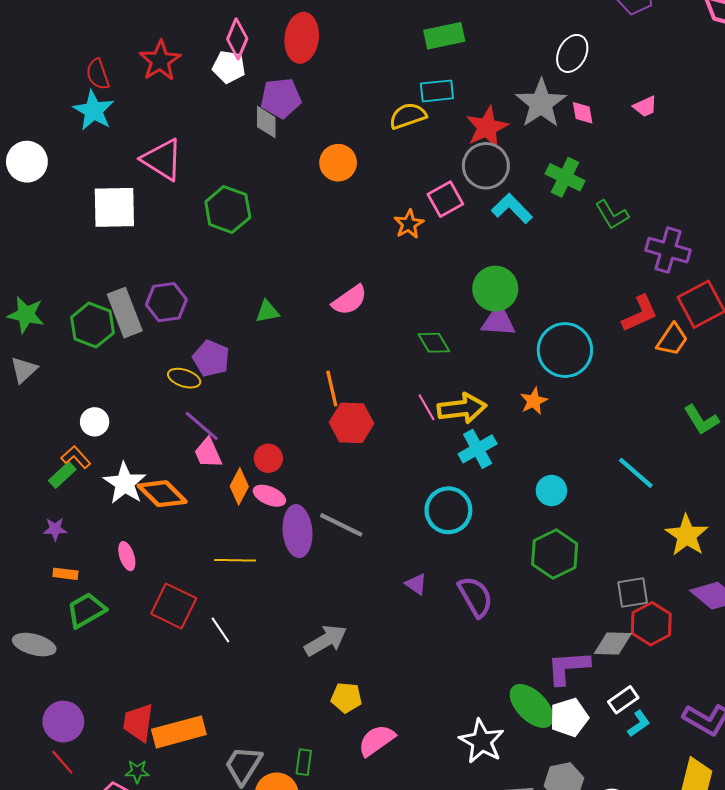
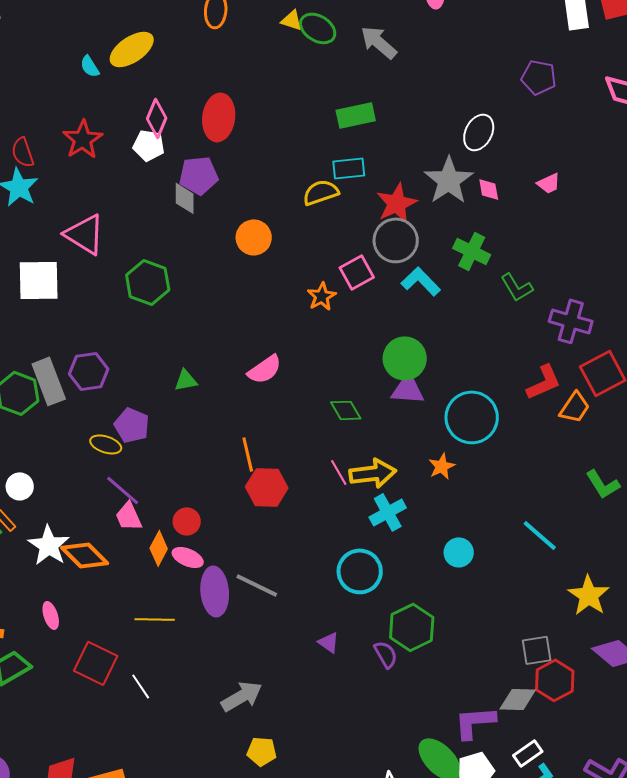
green hexagon: (555, 554) -> (412, 627), moved
purple semicircle: (475, 597) -> (386, 654), size x0.7

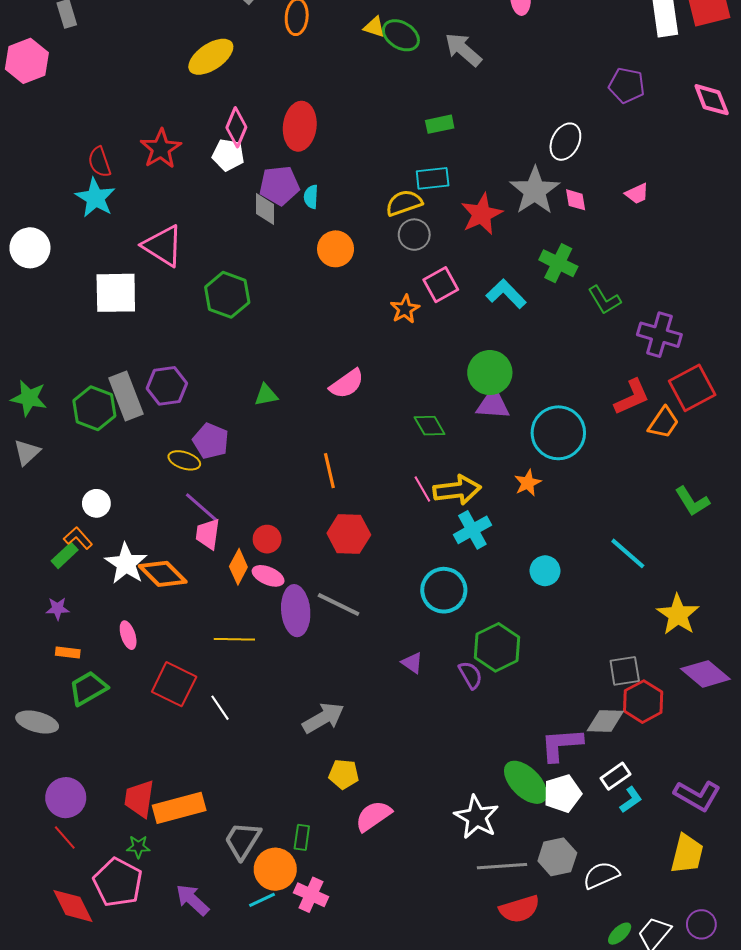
cyan semicircle: (90, 66) -> (311, 197), moved, turned 35
green rectangle: (356, 115) -> (440, 124), size x0.7
gray circle: (396, 240) -> (414, 235), moved, size x0.7
red hexagon: (267, 487) -> (349, 534), moved
pink trapezoid: (129, 516) -> (208, 534), turned 32

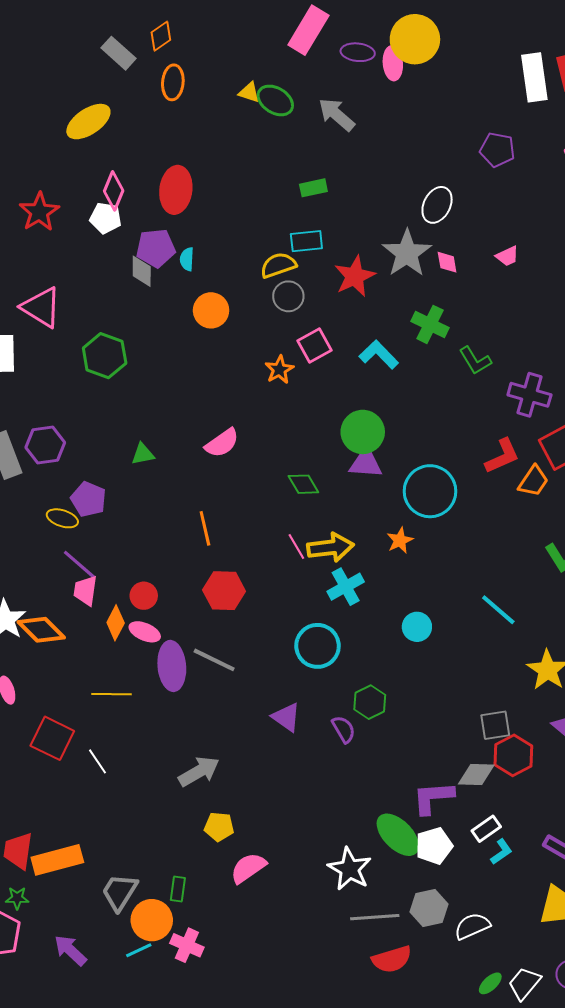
green hexagon: (497, 647) -> (370, 702), size x0.7
purple triangle: (412, 663) -> (286, 717), size x1.4

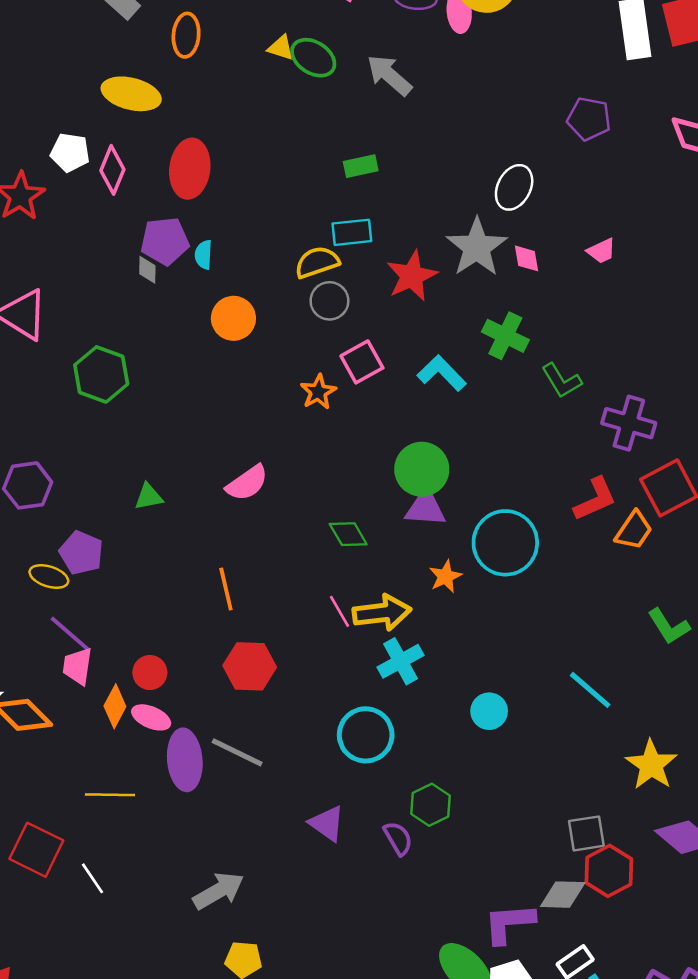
yellow ellipse: (88, 122) -> (131, 94), moved, turned 48
white pentagon: (106, 218) -> (70, 152), moved
gray diamond: (142, 271) -> (147, 270), size x0.7
orange star: (400, 540) -> (445, 576), moved

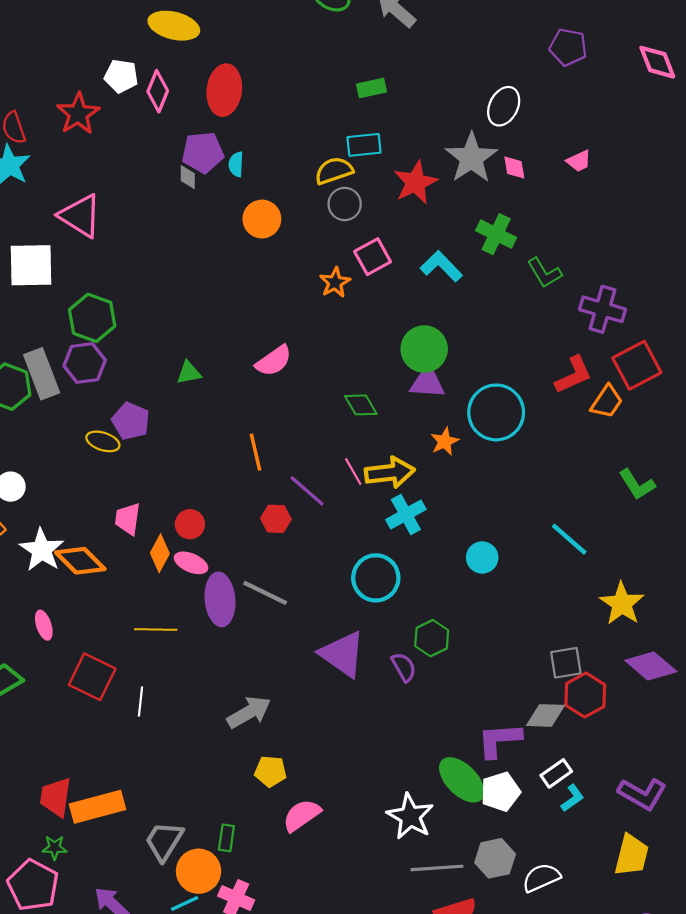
green hexagon: (101, 374) -> (92, 318), moved
purple line: (70, 634) -> (307, 491), moved
red hexagon: (250, 666) -> (276, 519), size x0.7
purple triangle: (327, 823) -> (342, 654), size x1.5
white line: (93, 878) -> (140, 701), turned 40

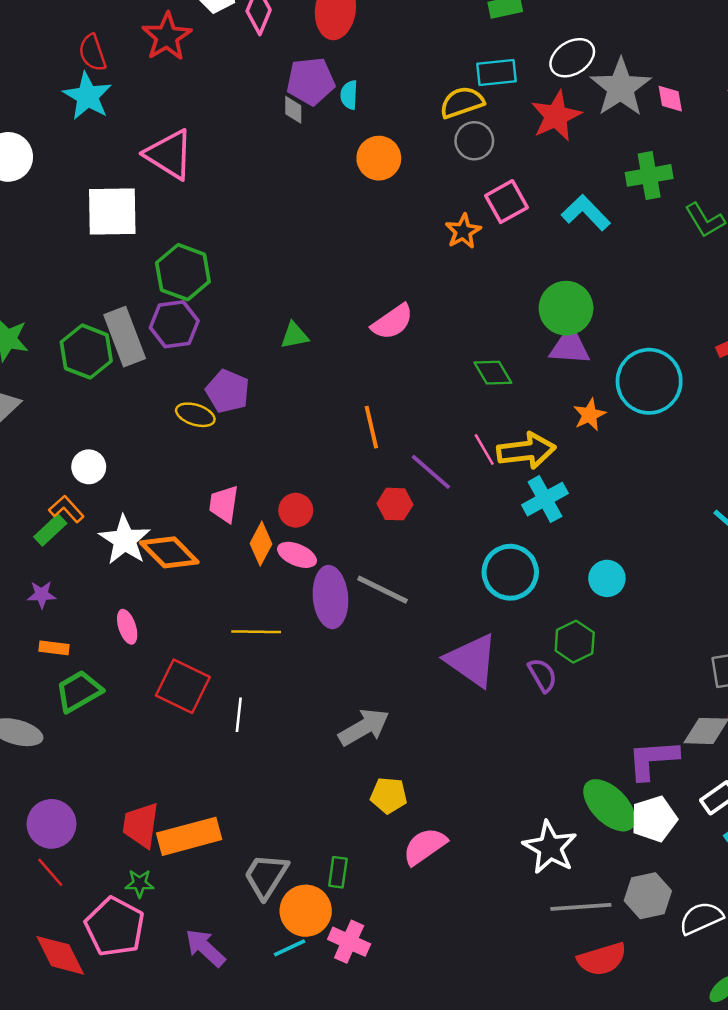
white ellipse: (504, 106) -> (572, 58), moved, turned 30
green cross: (496, 234) -> (649, 175), turned -36
cyan circle: (482, 557) -> (607, 578), moved

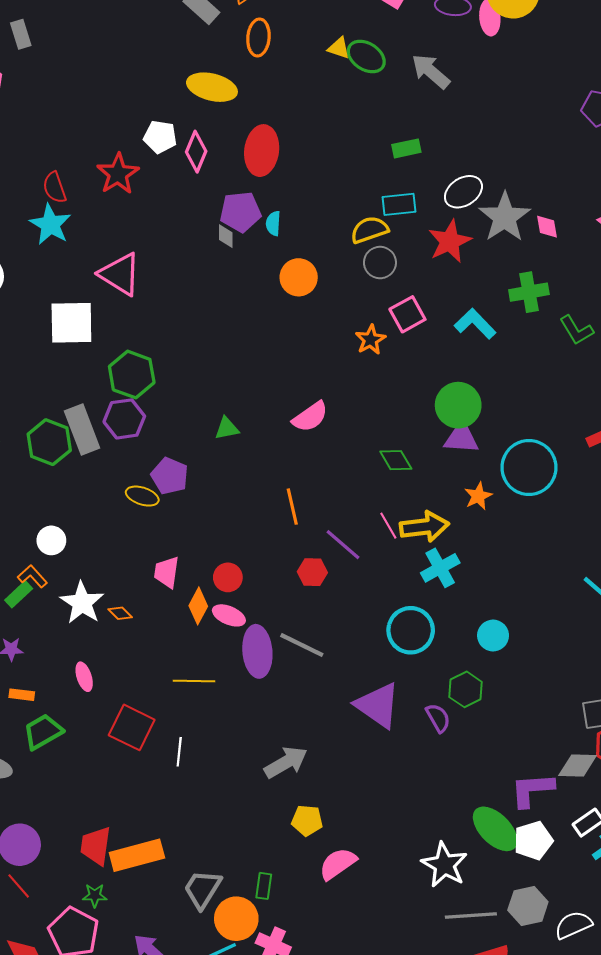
orange diamond: (169, 552) -> (120, 613), size x0.5

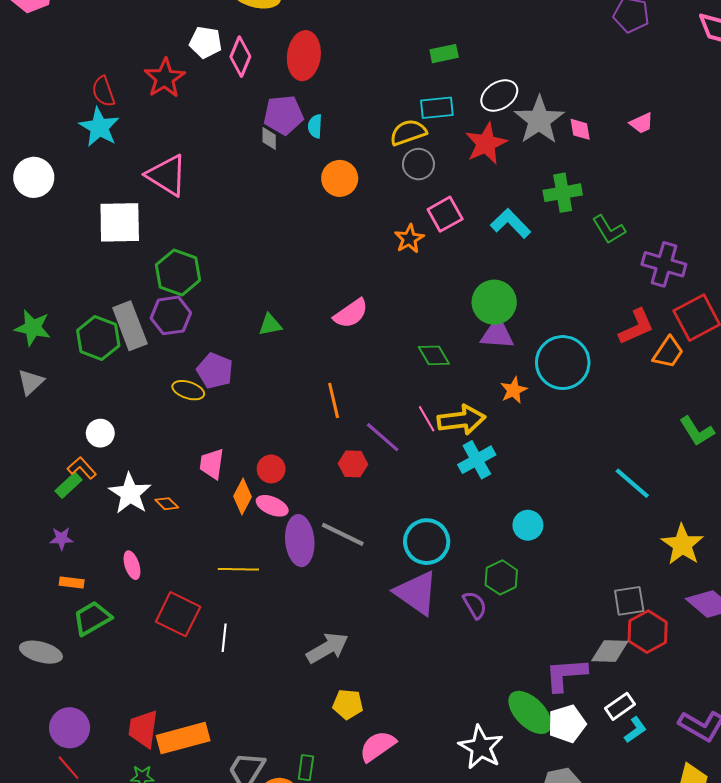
cyan circle: (411, 630) -> (427, 542), moved

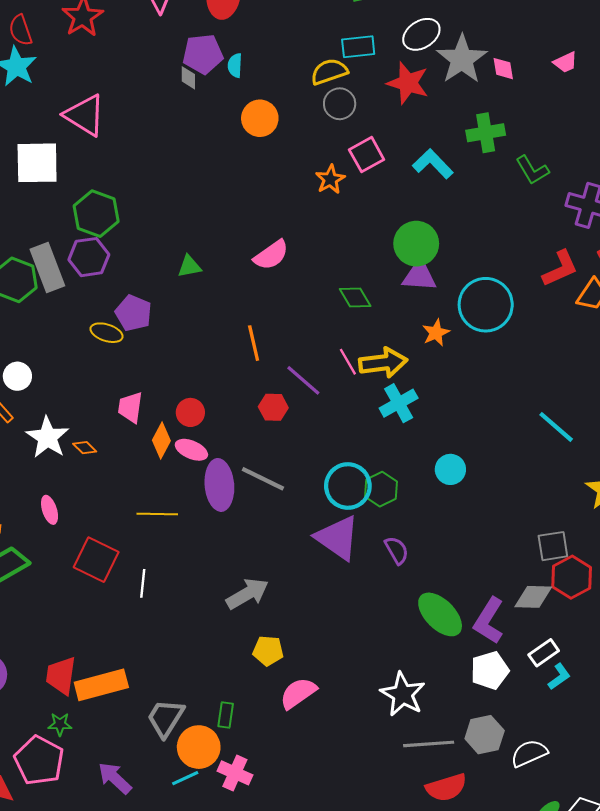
red star: (486, 144) -> (408, 83), turned -30
green hexagon: (501, 577) -> (381, 489), moved
purple L-shape: (566, 675) -> (489, 621), turned -54
green ellipse: (530, 712) -> (440, 614), moved

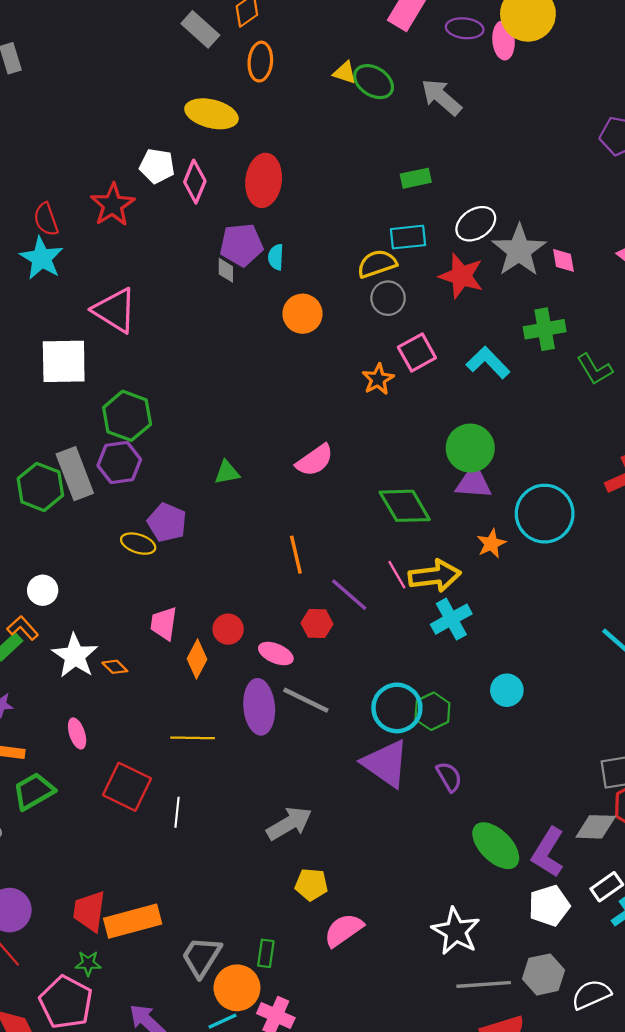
green diamond: (355, 297) -> (405, 506), size x1.5
pink ellipse: (191, 450) -> (276, 654), moved

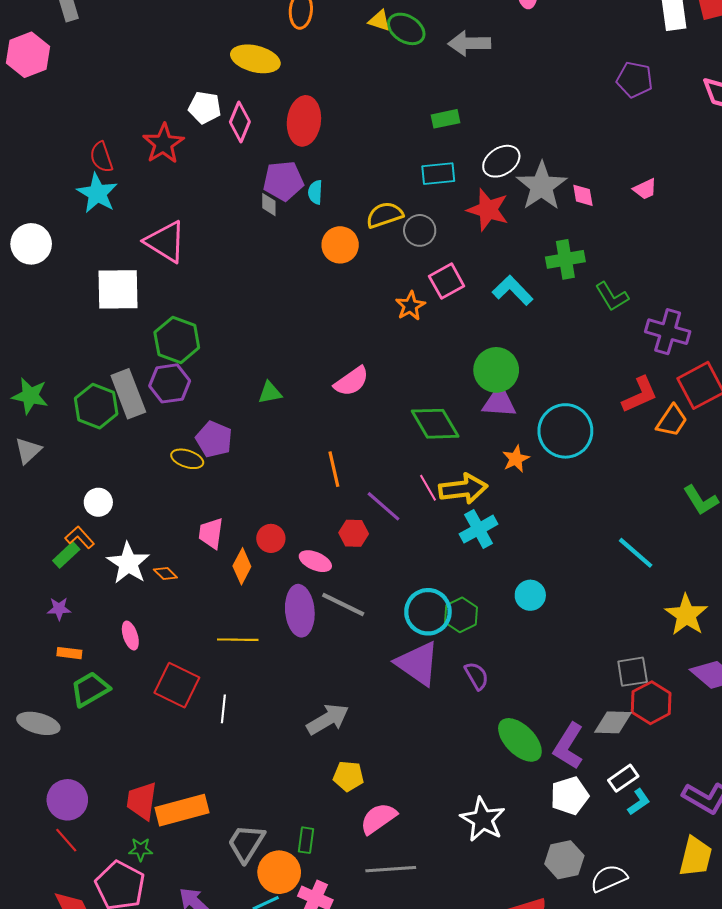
gray arrow: (441, 97) -> (469, 43), turned -42
yellow semicircle: (377, 264) -> (385, 215), moved
gray line: (484, 984) -> (391, 869), moved

